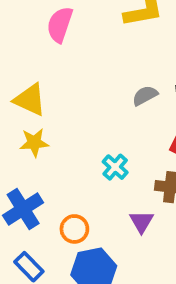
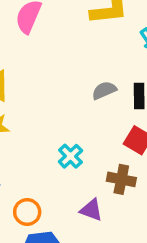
purple triangle: (141, 222) -> (91, 210), turned -45

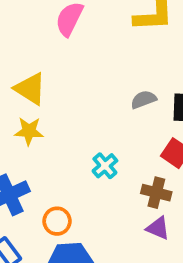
purple triangle: (91, 210) -> (158, 228), moved

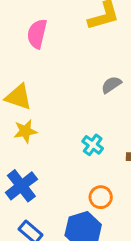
orange circle: (57, 221) -> (101, 197), moved

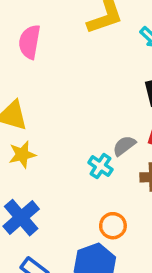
gray semicircle: (111, 85) -> (124, 146), moved

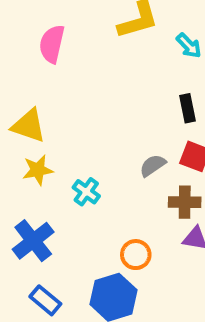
cyan cross: (100, 166) -> (86, 192), moved

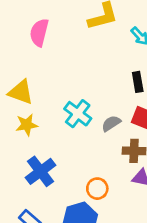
cyan cross: (86, 192) -> (78, 114), moved, size x1.4
blue cross: (33, 241) -> (41, 171), moved

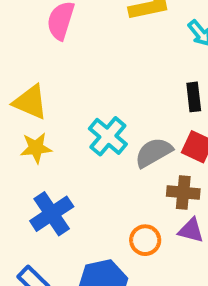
gray semicircle: (111, 123) -> (154, 153), size x1.4
orange circle: (97, 189) -> (145, 240), moved

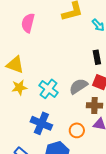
cyan cross: (108, 136) -> (49, 89), moved
blue cross: (52, 214) -> (41, 123), moved, turned -30

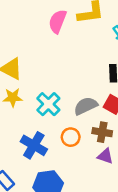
pink semicircle: (28, 23) -> (58, 21), moved
orange circle: (77, 130) -> (71, 137), moved

